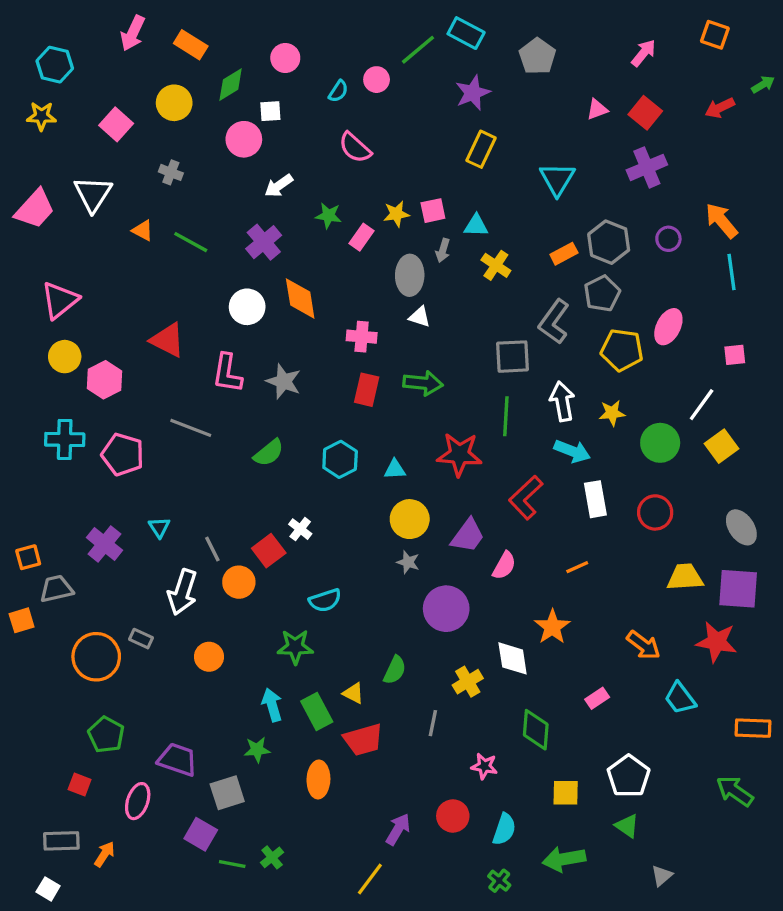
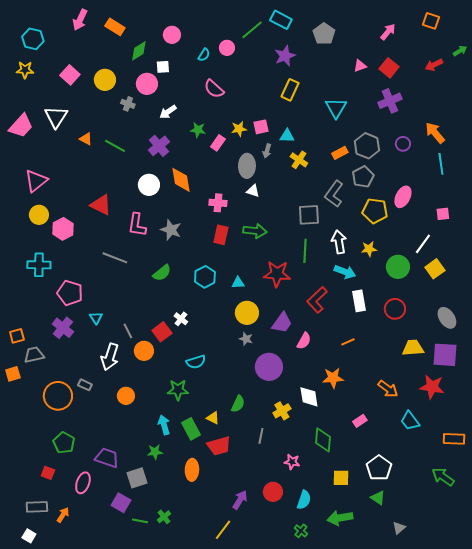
yellow circle: (174, 103) -> (105, 80), moved
gray cross: (171, 172) -> (128, 104), moved
pink pentagon: (123, 454) -> (70, 293), moved
orange star: (552, 627) -> (333, 378), turned 30

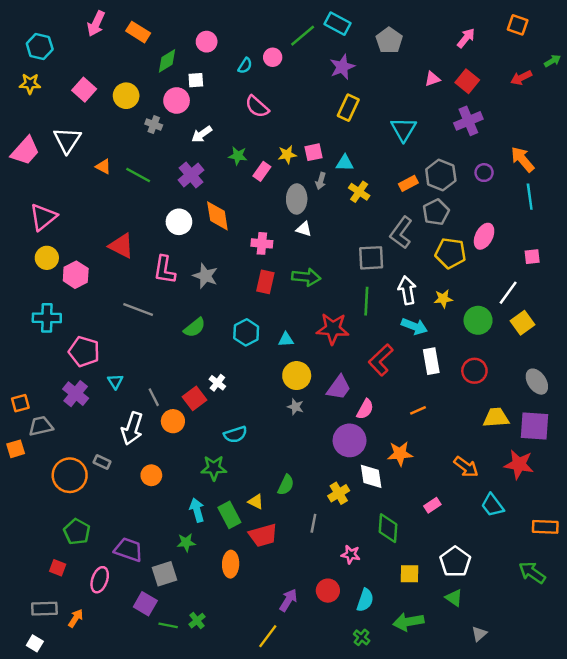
purple circle: (269, 367) -> (350, 440), moved

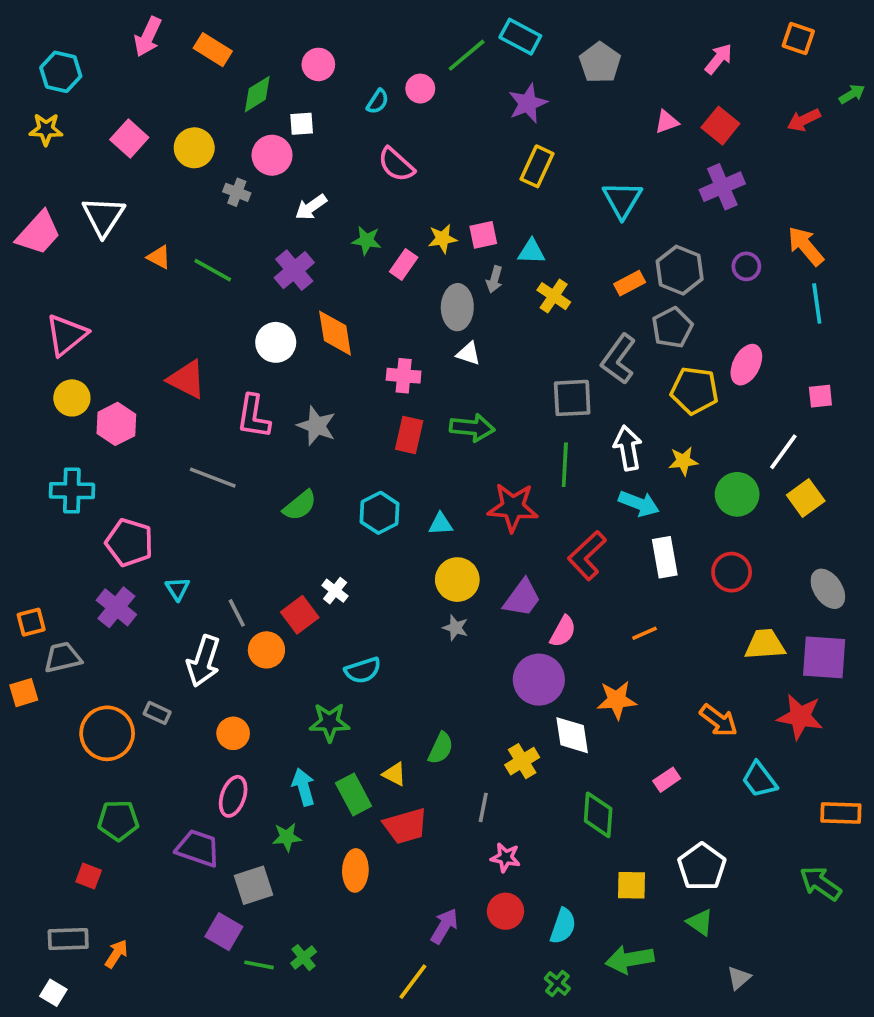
green pentagon: (77, 532) -> (118, 820), turned -30
pink star: (351, 555) -> (505, 857), moved
pink ellipse: (100, 580) -> (233, 796), moved

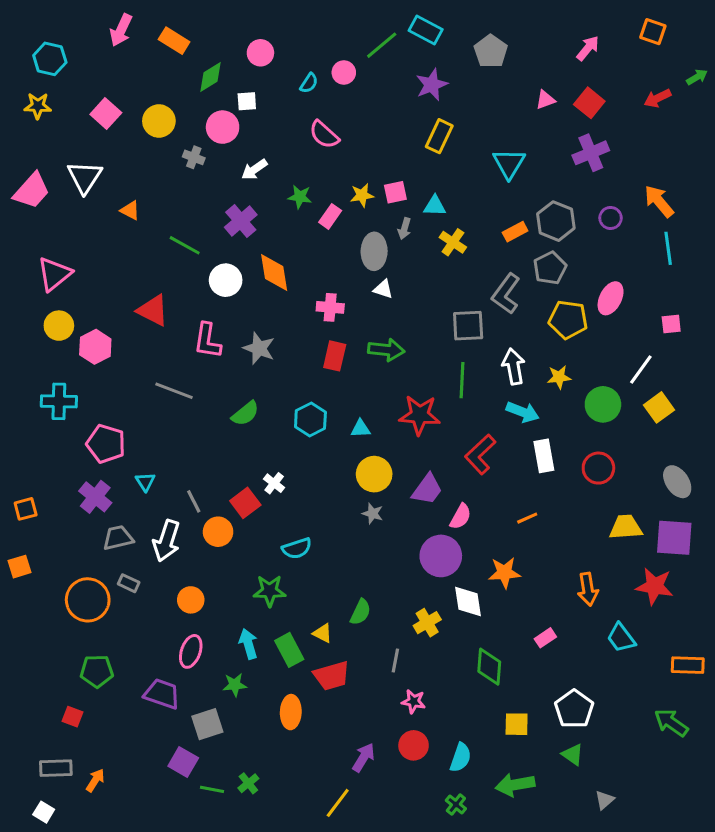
green line: (213, 270) -> (185, 245), moved
gray trapezoid: (63, 657) -> (118, 538), moved
orange arrow: (719, 720) -> (588, 589), turned 44

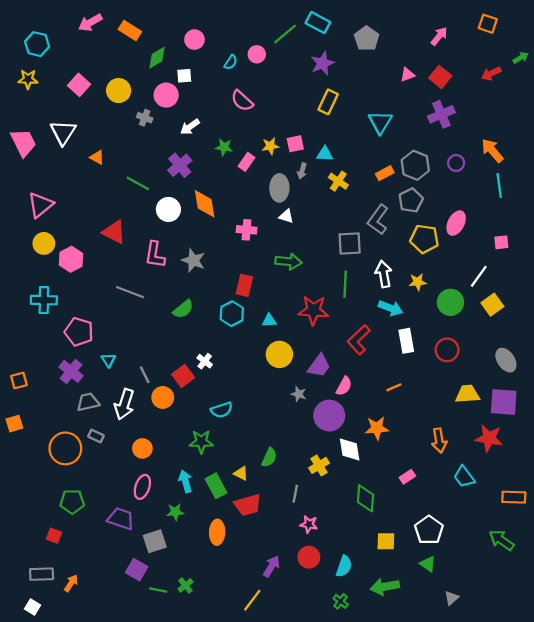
pink arrow: (121, 30) -> (90, 23), turned 35
pink trapezoid: (32, 191) -> (23, 143), turned -68
red rectangle: (335, 356) -> (244, 285), moved
gray star: (373, 514) -> (299, 394), moved

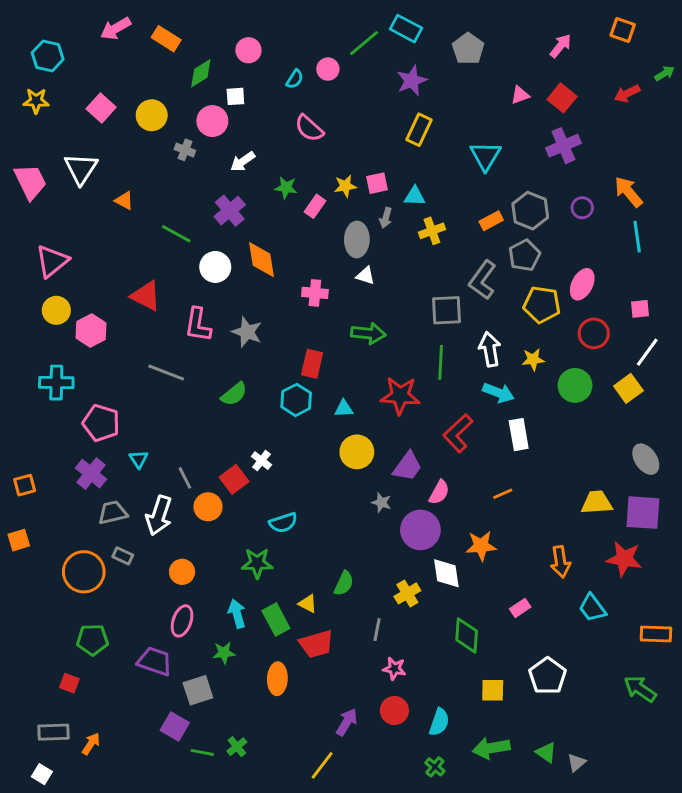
yellow cross: (338, 181) -> (432, 231), turned 36
white line: (479, 276) -> (647, 352), moved
red circle: (447, 350) -> (594, 333), moved
green triangle: (428, 564) -> (546, 752), moved

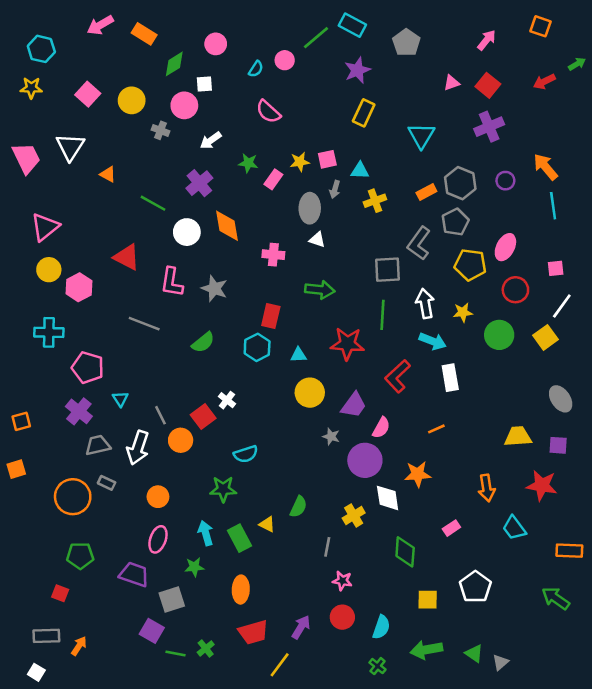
purple square: (643, 513) -> (558, 445), size x0.6
red trapezoid: (316, 644) -> (253, 632), moved

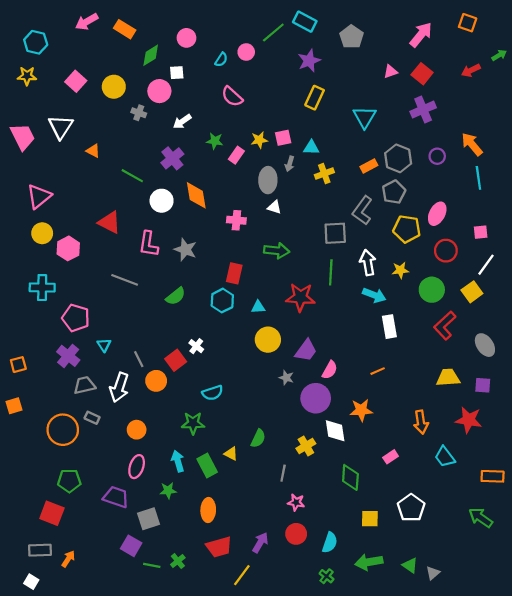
pink arrow: (487, 40) -> (421, 35), size x1.4
red L-shape: (398, 376) -> (445, 326), moved
red square: (60, 593) -> (52, 513), size x1.6

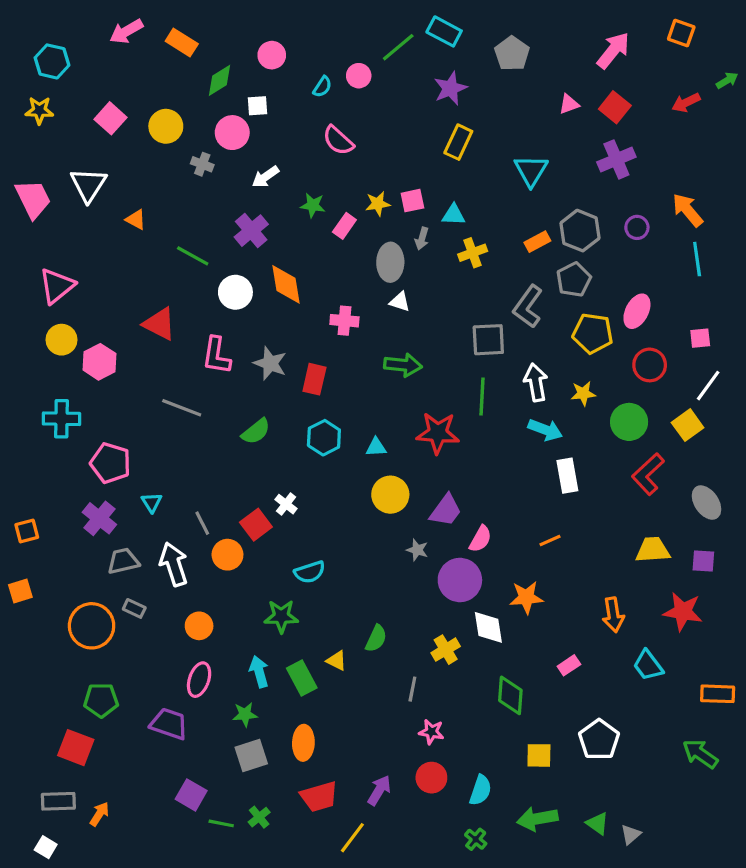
red rectangle: (234, 273) -> (314, 379), moved
white arrow: (119, 387) -> (174, 564), turned 144
gray square: (149, 519) -> (251, 755), moved

